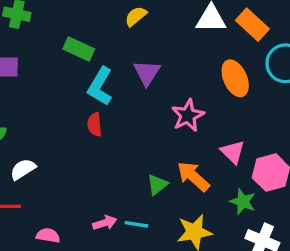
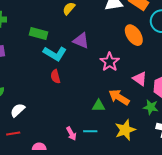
purple triangle: (147, 73) -> (81, 41), turned -30
cyan L-shape: (100, 86) -> (55, 54), turned -80
green triangle: (157, 185) -> (99, 106), turned 48
pink arrow: (105, 223) -> (71, 134), turned 88

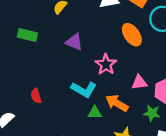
cyan L-shape: (55, 54) -> (84, 89), moved
red semicircle: (55, 77) -> (36, 96), moved
pink triangle: (140, 79) -> (139, 82), turned -42

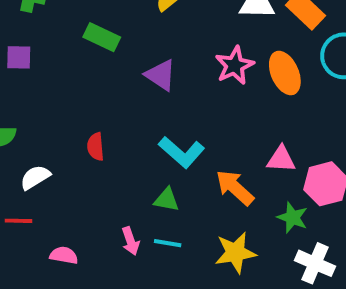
purple triangle: (74, 42) -> (161, 75), moved
pink star: (106, 64) -> (234, 65), moved
green triangle: (95, 113) -> (166, 200), moved

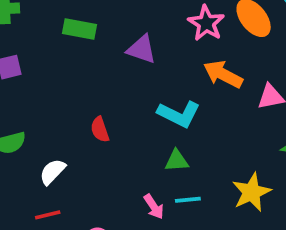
orange arrow: (235, 188) -> (223, 74), moved

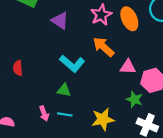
red semicircle: (100, 129) -> (18, 68), moved

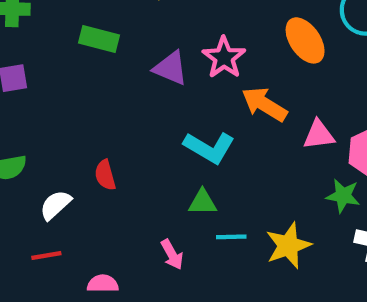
pink star: (101, 15) -> (224, 58), moved
cyan line: (65, 114) -> (231, 237), moved

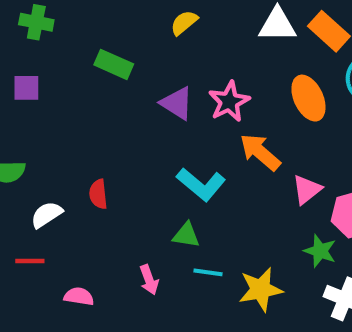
pink triangle: (319, 135) -> (307, 189), turned -40

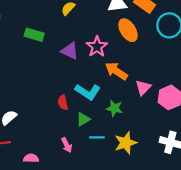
orange ellipse: (308, 98) -> (128, 30), moved
red semicircle: (98, 194) -> (63, 102), moved
green triangle: (186, 235) -> (83, 119), turned -32
green star: (320, 251) -> (114, 108), moved

